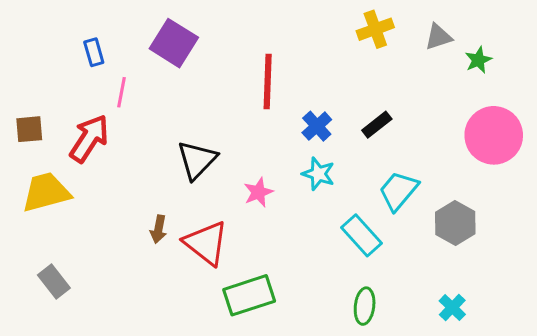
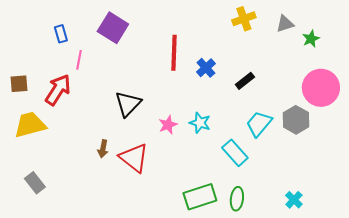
blue cross: (317, 126) -> (206, 68), moved
cyan star: (318, 174) -> (200, 123), moved
gray hexagon: (455, 223) -> (296, 120), moved
green rectangle: (249, 295) -> (200, 197), moved

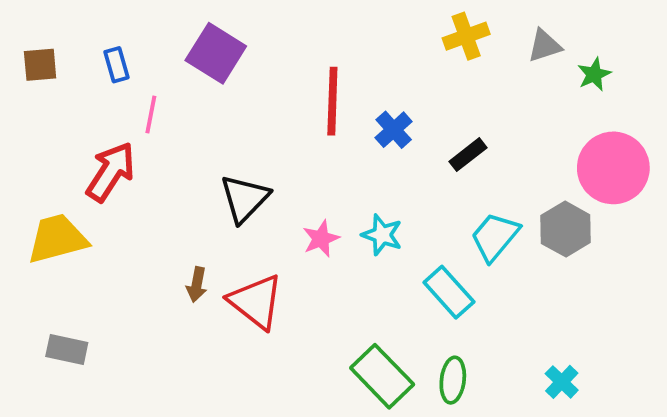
brown square: (19, 84) -> (40, 65), moved
gray rectangle: (35, 183) -> (67, 349), turned -40
green rectangle: (200, 197) -> (382, 376), turned 64

